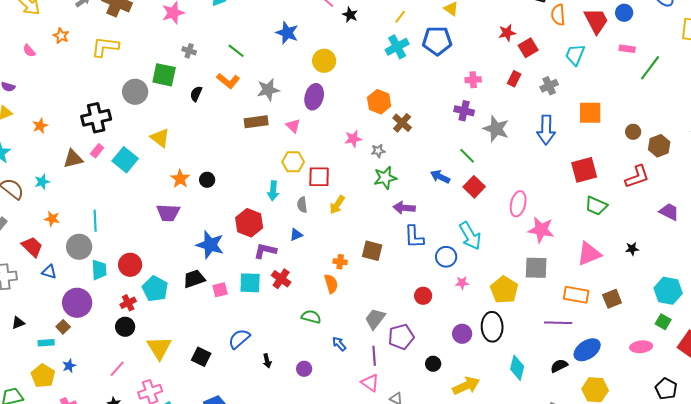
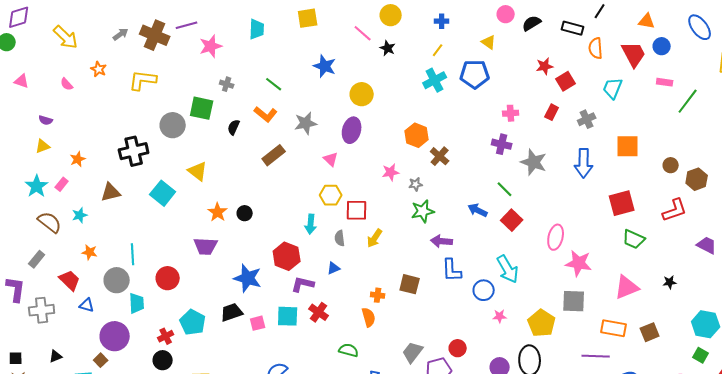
brown rectangle: (256, 122) -> (274, 155), moved, turned -30
pink rectangle: (97, 151) -> (62, 184), moved
red circle: (130, 265) -> (168, 278), moved
red circle: (423, 296) -> (458, 348), moved

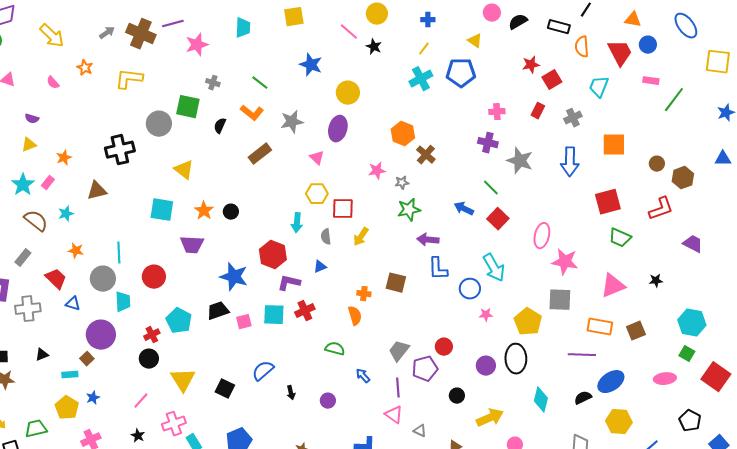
cyan square: (163, 193) -> (162, 210), moved, turned -30
red cross: (319, 312) -> (305, 311), turned 30

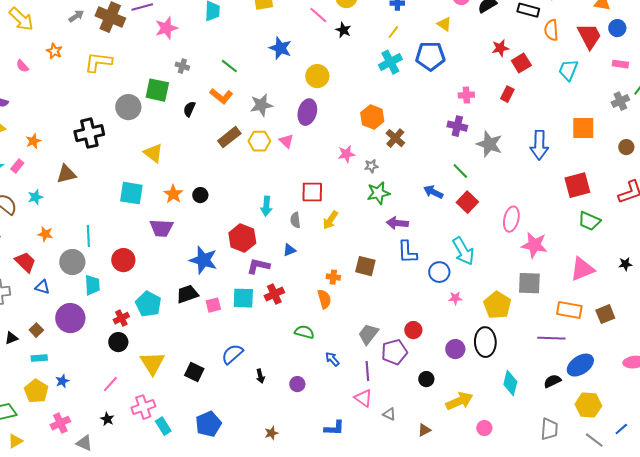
gray cross: (573, 118) -> (620, 101), moved
yellow hexagon: (317, 194) -> (259, 141), moved
brown square: (87, 359) -> (36, 330), moved

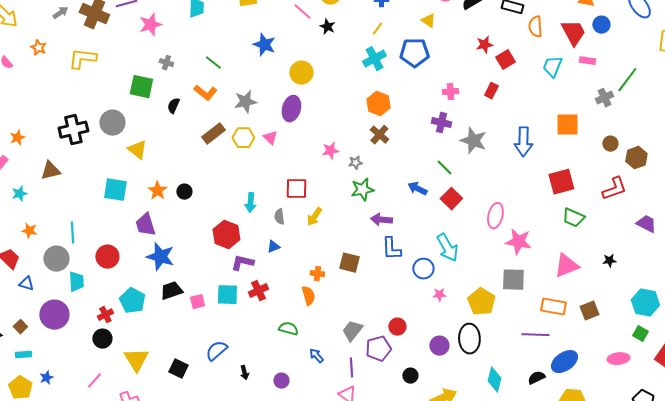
pink rectangle: (620, 64) -> (587, 61), moved
gray circle: (128, 107) -> (112, 123), moved
orange hexagon: (372, 117) -> (378, 104), moved
purple trapezoid: (161, 228) -> (145, 225), turned 70
blue star: (203, 260) -> (160, 257), moved

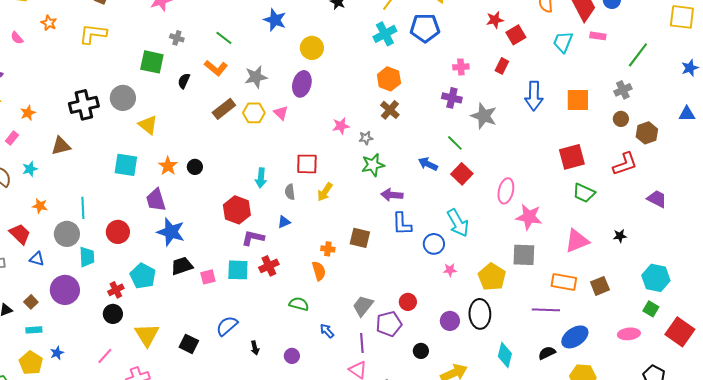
gray cross: (604, 98) -> (623, 90), moved
blue arrow: (523, 142) -> (534, 96), moved

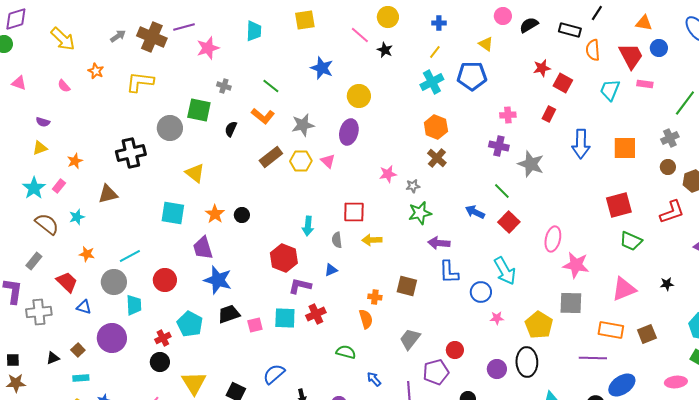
red square: (516, 35) -> (563, 83), turned -30
gray circle: (123, 98) -> (170, 128), moved
yellow arrow: (325, 192) -> (372, 240), turned 54
cyan line: (83, 208) -> (130, 256), turned 65
gray trapezoid: (363, 306) -> (410, 339), moved

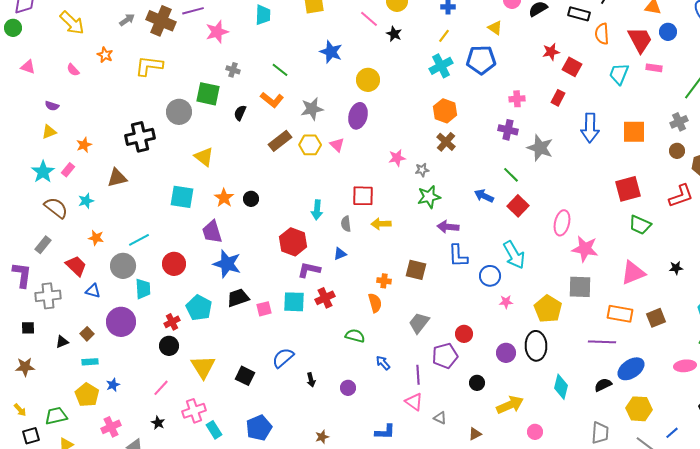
black square: (13, 360) -> (28, 328), moved

